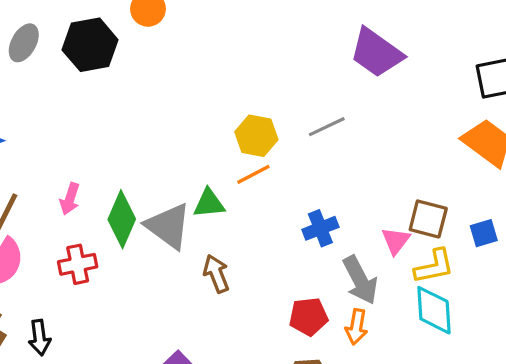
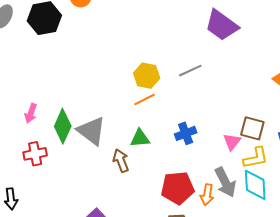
green triangle: (209, 203) -> (140, 138), moved
gray arrow: (360, 280) -> (225, 182), moved
red pentagon: (309, 317) -> (178, 188), size x1.4

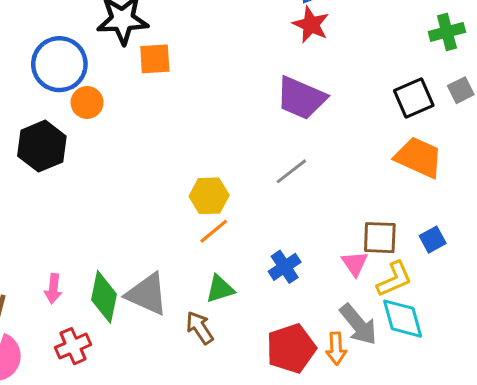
gray line: (190, 71) -> (291, 171), moved

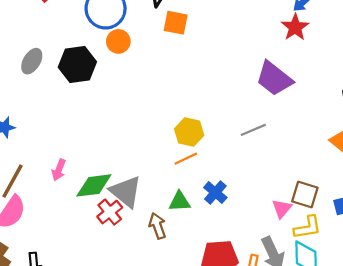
blue cross: (285, 267) -> (215, 193), moved, turned -30
green diamond: (104, 297) -> (94, 185), turned 57
red cross: (73, 346) -> (110, 212), moved, turned -30

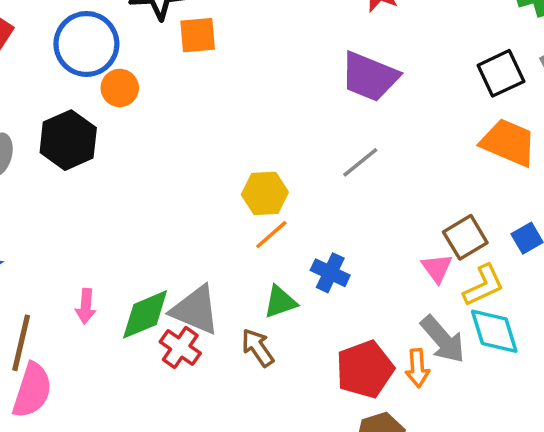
brown square: (305, 195) -> (465, 237), turned -32

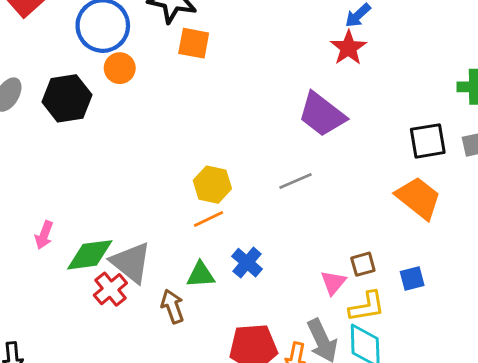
brown square: (465, 237) -> (363, 264), size x0.7

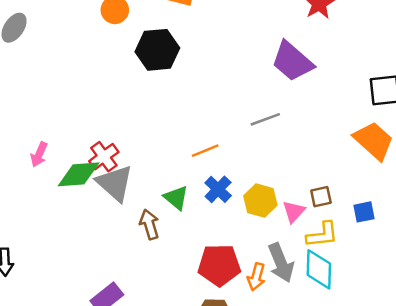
black hexagon: (67, 98) -> (157, 50), moved
yellow hexagon: (212, 185) -> (260, 201), moved
orange line: (208, 219) -> (205, 151), moved
green triangle: (201, 275) -> (176, 198), turned 40
red cross: (110, 289) -> (104, 157), moved

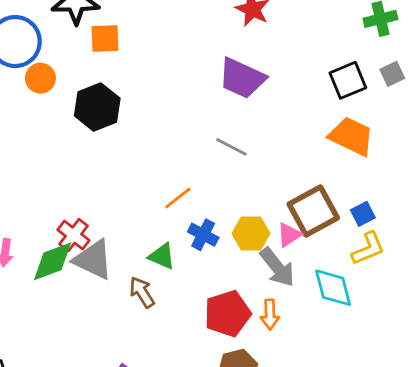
gray line: (265, 119) -> (231, 147), turned 64
brown square: (321, 197) -> (313, 211), size x2.0
pink triangle: (294, 212) -> (289, 235), turned 30
yellow L-shape: (322, 235) -> (368, 249), moved
gray arrow: (281, 263) -> (277, 267), moved

